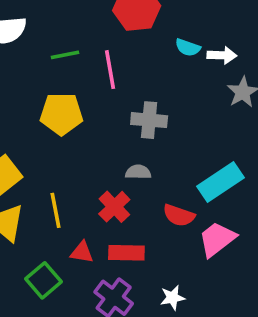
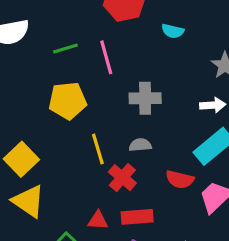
white arrow: (222, 55) -> (213, 105), moved
yellow line: (56, 210) -> (98, 149), moved

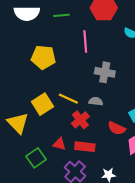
green line: (65, 49) -> (61, 15), moved
yellow pentagon: (68, 101) -> (43, 57), moved
yellow line: (98, 149) -> (68, 99), turned -60
yellow square: (21, 159) -> (42, 104), moved

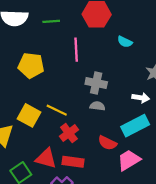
gray semicircle: (96, 101) -> (97, 106), moved
yellow square: (42, 104) -> (29, 115), turned -30
red triangle: (59, 144) -> (46, 158), size x1.5

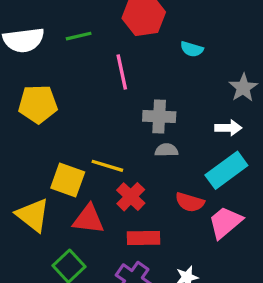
yellow pentagon: (31, 65) -> (38, 104), moved
red triangle: (46, 158) -> (88, 219), moved

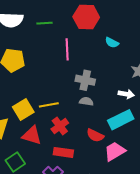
yellow line: (107, 166) -> (49, 105), turned -36
yellow square: (68, 180) -> (23, 109), turned 30

